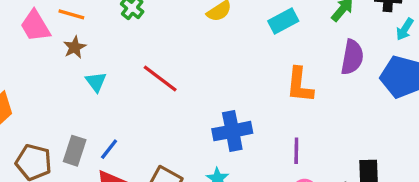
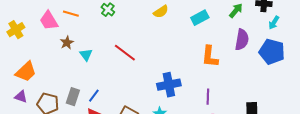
brown star: (75, 47) -> (67, 43), moved

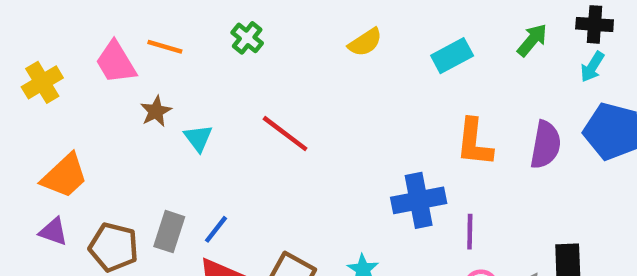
cyan arrow: (274, 23) -> (592, 67), moved
purple semicircle: (242, 40) -> (546, 145), moved
blue cross: (169, 85) -> (419, 200), moved

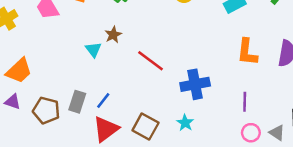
brown star: (156, 111) -> (113, 35), moved
red line: (285, 134) -> (150, 61), moved
blue cross: (419, 200) -> (195, 84), moved

